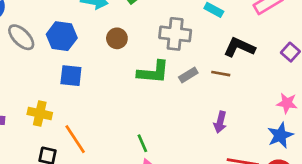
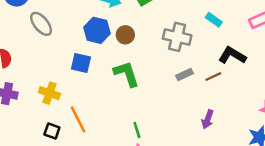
blue hexagon: (62, 36) -> (97, 30), moved
green L-shape: (153, 72) -> (126, 74), moved, turned -120
brown line: (221, 74) -> (213, 77), turned -42

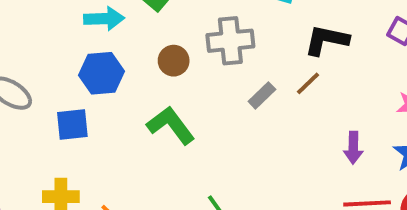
brown circle: (125, 35) -> (174, 61), moved
blue square: (81, 63) -> (72, 124), moved
purple arrow: (208, 119) -> (353, 148), moved

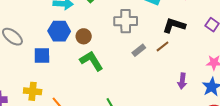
brown circle: (174, 61) -> (84, 36), moved

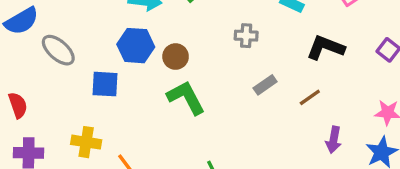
gray cross: (126, 21) -> (246, 36), size x0.6
brown line: (163, 46) -> (310, 97), moved

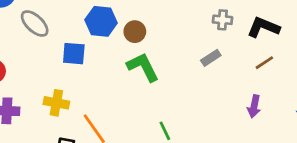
gray cross: (246, 36) -> (223, 20), moved
brown line: (310, 97) -> (264, 63), moved
purple arrow: (334, 140) -> (254, 106), moved

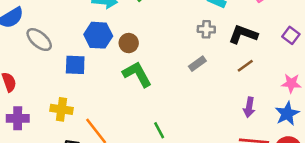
purple arrow: (254, 106) -> (249, 107), moved

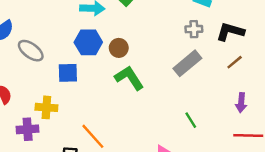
gray rectangle: (197, 64) -> (187, 63), size x1.6
yellow cross: (61, 109) -> (46, 107), moved
purple cross: (18, 118) -> (28, 129), moved
green line: (159, 130) -> (191, 120), moved

